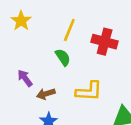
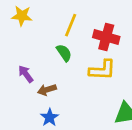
yellow star: (21, 21) -> (22, 16), turned -30
yellow L-shape: (89, 91) -> (102, 70), moved

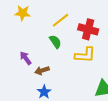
yellow line: (71, 25) -> (60, 20), turned 30

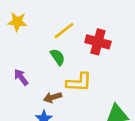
yellow L-shape: (85, 55) -> (79, 82), moved
brown arrow: (42, 70) -> (53, 97), moved

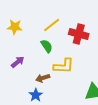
yellow star: (17, 22) -> (15, 27), moved
purple arrow: (21, 77) -> (18, 62), turned 88

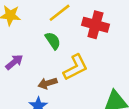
yellow L-shape: (64, 66) -> (75, 67), turned -30

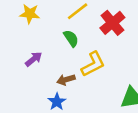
red cross: (95, 25) -> (112, 23), turned 35

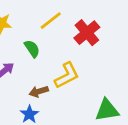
green semicircle: (71, 38) -> (32, 49), moved

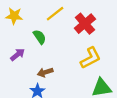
yellow L-shape: (67, 75) -> (90, 58), moved

